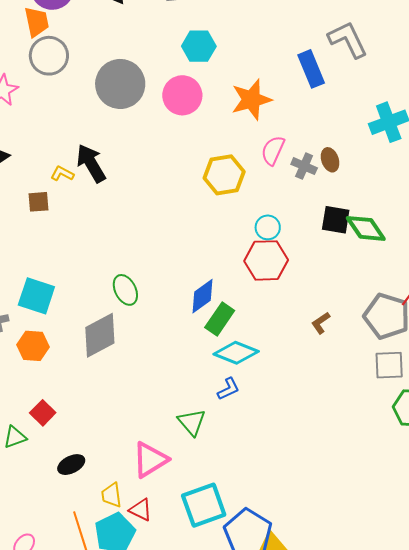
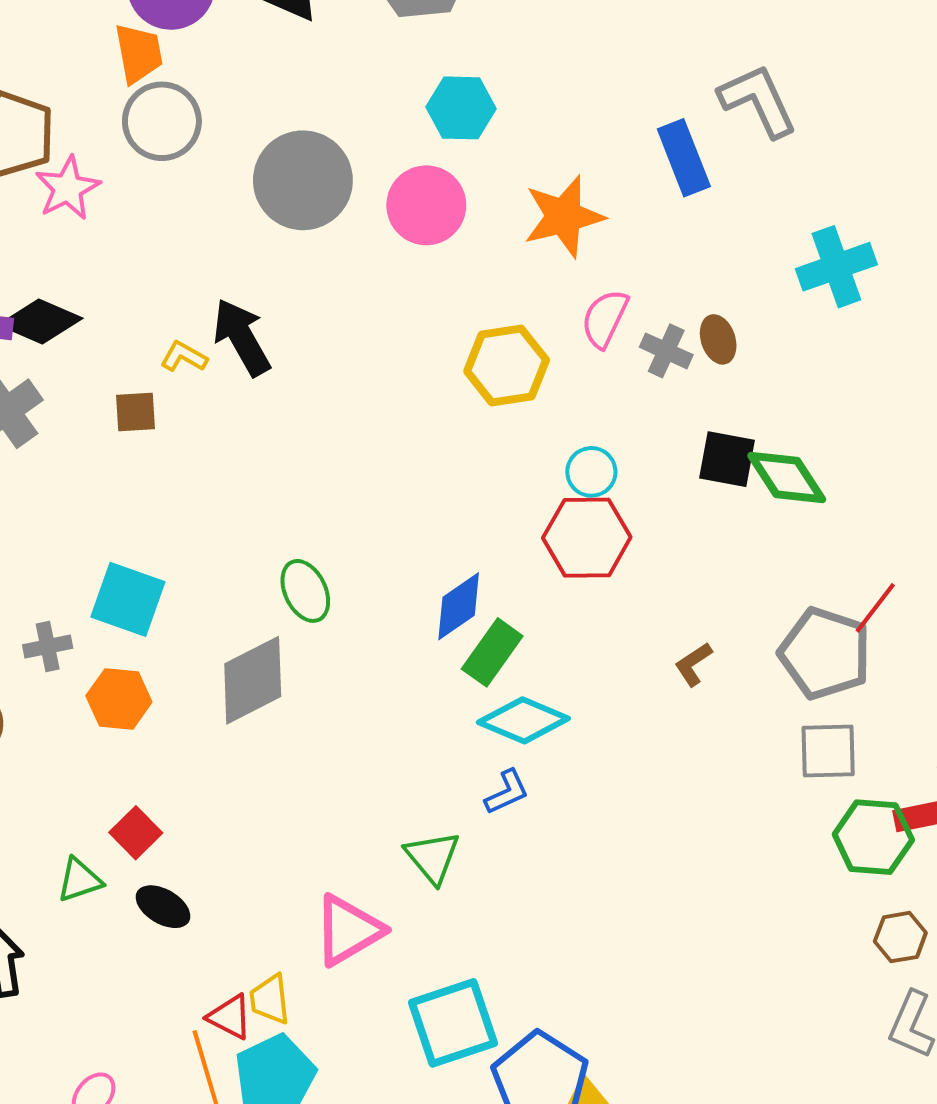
black ellipse: (71, 465) -> (163, 907), moved, turned 56
red triangle: (141, 510) -> (230, 1017), moved

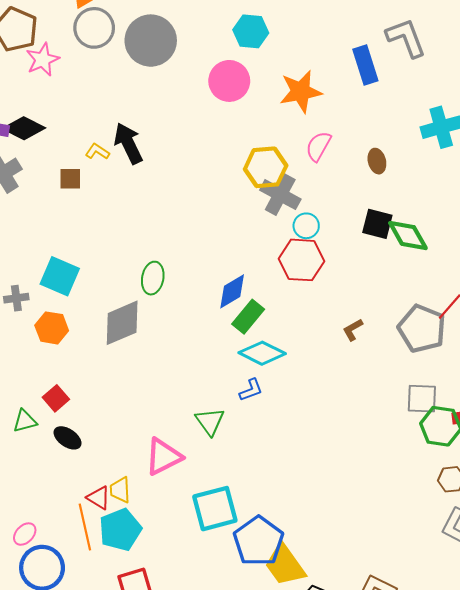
gray circle: (303, 180) -> (151, 41), moved
gray cross: (666, 351) -> (280, 195), moved, size x1.5
green ellipse: (305, 591) -> (153, 278), turned 32
gray square: (828, 751) -> (422, 399), moved

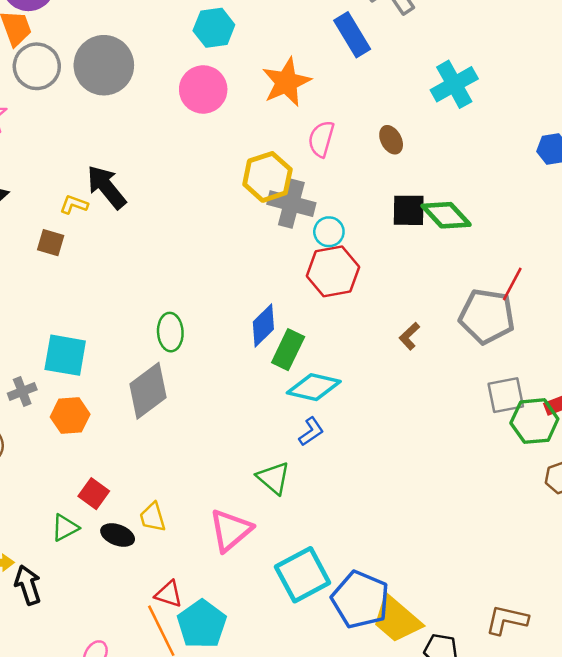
brown square: (70, 179) -> (51, 243), turned 30
yellow trapezoid: (120, 490) -> (153, 517), moved

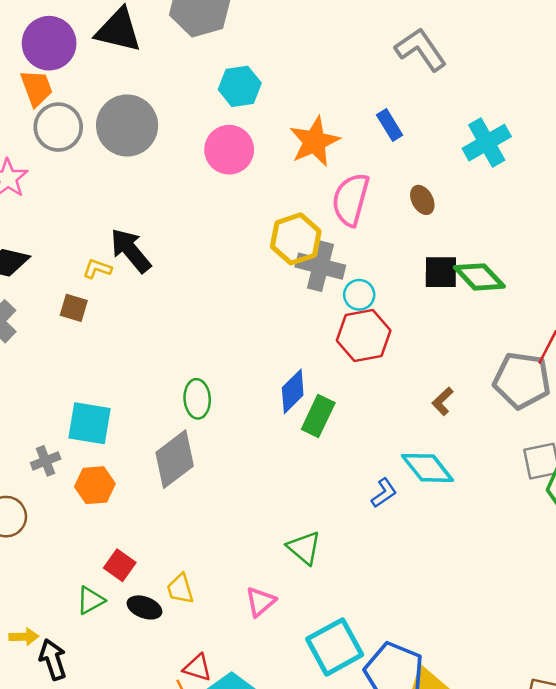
blue rectangle: (352, 35) -> (390, 125), moved, size x0.7
pink semicircle: (321, 139) -> (351, 199), size x1.4
cyan diamond: (314, 387) -> (427, 468), moved, turned 39
blue L-shape: (311, 432) -> (384, 493), moved
pink triangle: (231, 530) -> (260, 602), size x0.7

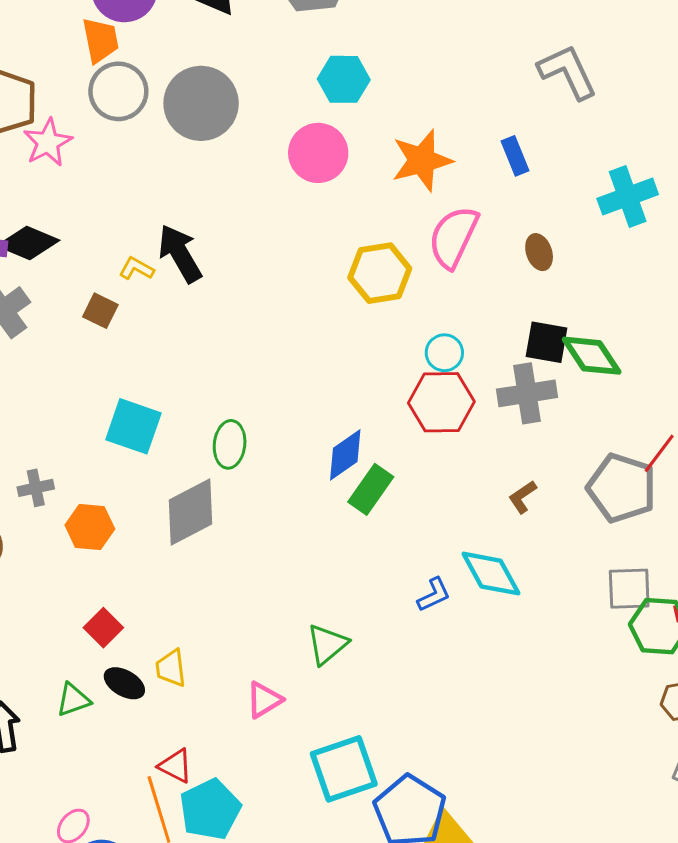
gray cross: (320, 266) -> (527, 393), moved, turned -33
cyan square: (89, 423) -> (133, 426), moved
green triangle: (304, 548) -> (327, 644), turned 30
green triangle: (91, 600) -> (73, 700), moved

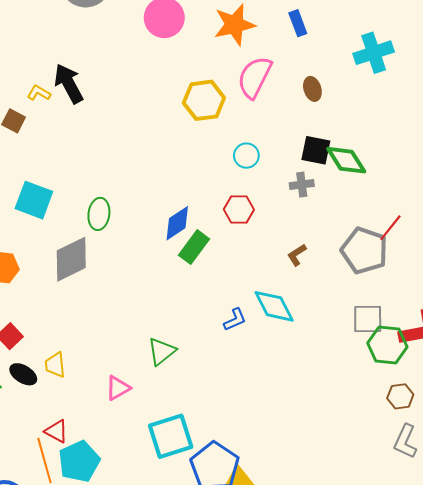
gray cross: (527, 393) -> (302, 185), size x0.6
red hexagon: (441, 402) -> (239, 209), moved, size x0.7

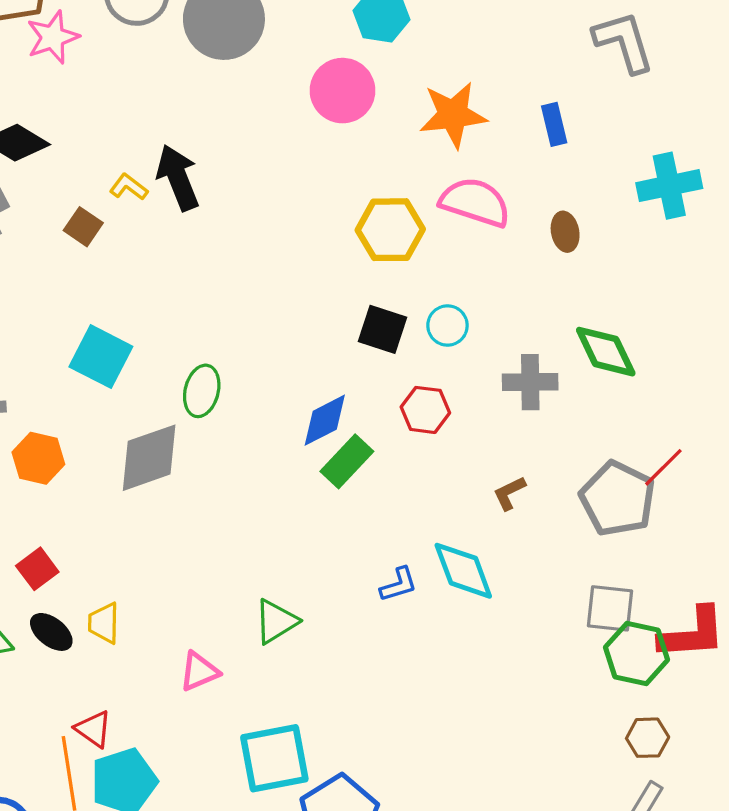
pink semicircle: (255, 77) -> (475, 202), turned 75
black square: (316, 150) -> (382, 329), moved
gray cross: (302, 185) -> (530, 382), size x1.4

